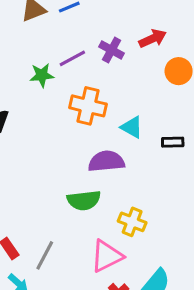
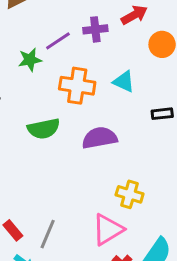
purple cross: (112, 50) -> (95, 29), turned -30
cyan triangle: (132, 127) -> (124, 81), moved
green semicircle: (84, 200) -> (44, 129), moved

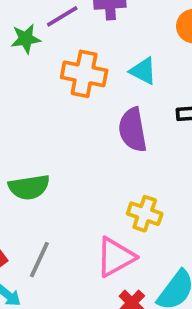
green semicircle: (44, 129) -> (29, 187), moved
purple semicircle: (100, 138) -> (133, 130), moved, turned -92

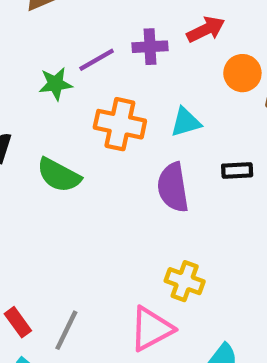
cyan triangle: (143, 71) -> (186, 122), turned -44
green semicircle: (29, 187) -> (59, 175), moved, turned 36

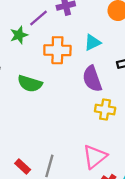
yellow cross: (185, 281) -> (105, 110), moved

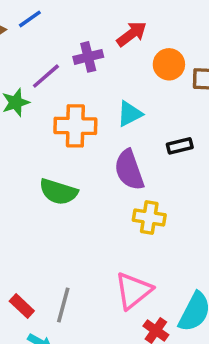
green semicircle: (30, 84) -> (58, 192), moved

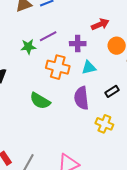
purple cross: (88, 57) -> (78, 44), moved
black rectangle: (180, 146) -> (112, 91), turned -32
yellow cross: (149, 218) -> (104, 124), moved

